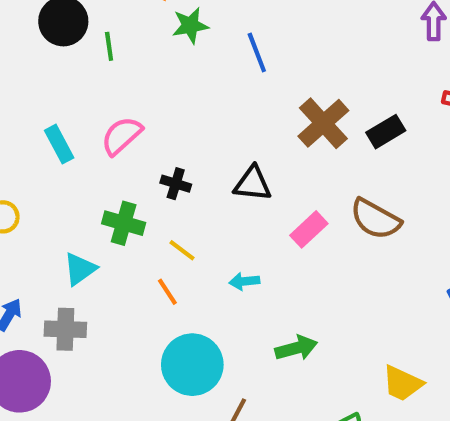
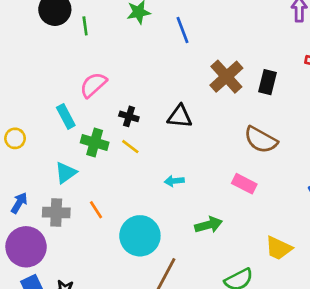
black rectangle: (386, 132) -> (268, 82), turned -45
cyan rectangle: (59, 144) -> (66, 116), moved
pink rectangle: (309, 229) -> (244, 184), moved, turned 70
yellow line: (182, 250) -> (130, 147), moved
orange line: (167, 292) -> (96, 210), moved

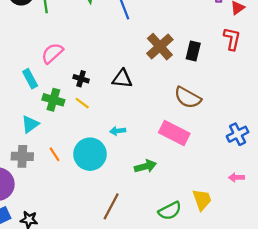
pink rectangle: (244, 184) -> (174, 133), size x1.5
cyan circle: (140, 236) -> (90, 154), moved
yellow trapezoid: (279, 248) -> (202, 200), moved, turned -135

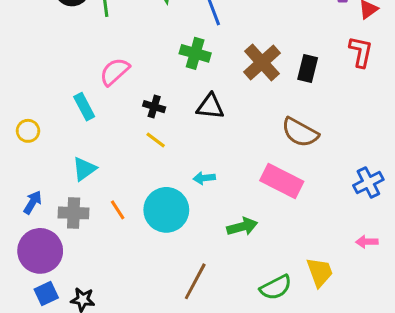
green cross: (53, 100) -> (195, 53), moved

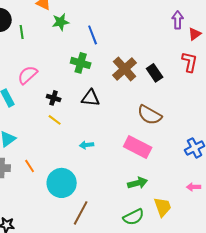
black rectangle: (308, 69) -> (155, 73), turned -48
cyan circle: (166, 210) -> (62, 183), moved
green arrow: (242, 227) -> (138, 183), moved

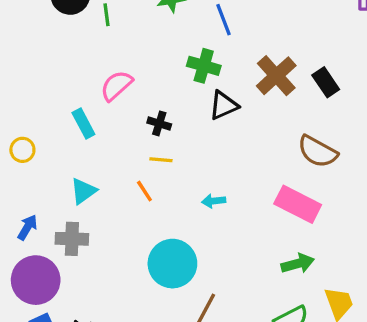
black triangle: (91, 98) -> (224, 105), moved, turned -30
yellow line: (55, 120) -> (161, 160), turned -32
orange line: (30, 166) -> (144, 191), moved

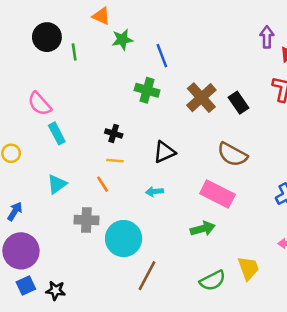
pink semicircle: (116, 86) -> (40, 104), moved, turned -90
black triangle: (224, 105) -> (164, 152), moved
gray cross: (72, 239) -> (86, 220), moved
green arrow: (298, 264) -> (203, 229), moved

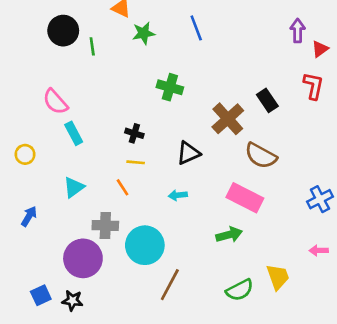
blue line: (162, 56) -> (196, 28), moved
brown cross: (201, 98) -> (228, 119), moved
purple circle: (21, 251) -> (83, 258), moved

